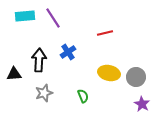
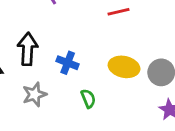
blue cross: (68, 52) -> (68, 63), moved, turned -35

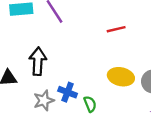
blue cross: (68, 63) -> (68, 92), moved

